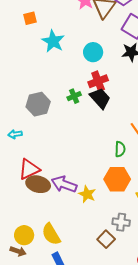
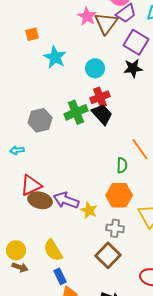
green cross: (74, 96) -> (76, 112), size x1.6
gray cross: (121, 222) -> (115, 228), moved
yellow circle: (24, 235) -> (16, 250), moved
brown square: (106, 239) -> (108, 255), size x1.4

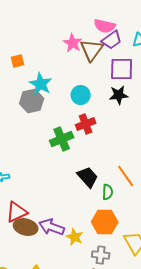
purple square: (136, 42) -> (122, 69), turned -30
black trapezoid: (102, 114) -> (88, 177), moved
gray hexagon: (40, 120) -> (32, 101), moved

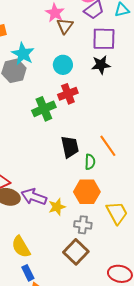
brown triangle: (92, 50) -> (65, 26), moved, size x0.7
black trapezoid: (88, 177) -> (70, 147), turned 30
yellow star: (75, 237) -> (57, 207), turned 30

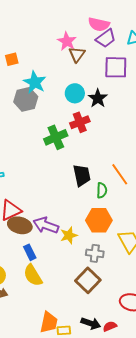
black star: (101, 65) -> (98, 98), moved, turned -30
blue rectangle: (28, 273) -> (30, 252), moved

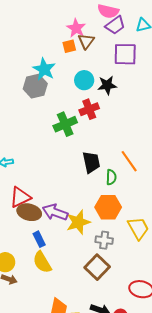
orange square: (12, 59) -> (69, 46), moved
black star: (98, 98) -> (107, 85), turned 30
yellow star: (69, 235) -> (78, 222), size x1.4

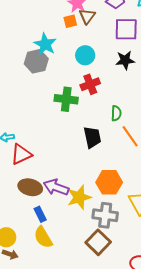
black star: (107, 85) -> (125, 60), moved
green cross: (65, 124) -> (66, 99), turned 30
green semicircle: (111, 177) -> (116, 113), moved
red triangle: (20, 197) -> (21, 154), moved
gray cross: (104, 240) -> (105, 215), size x1.4

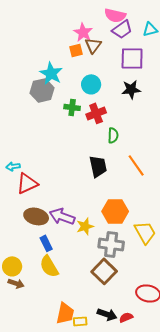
green cross: (66, 99) -> (72, 107), moved, size x0.7
green semicircle: (116, 113) -> (113, 135), moved
yellow star: (79, 197) -> (85, 226), size x0.7

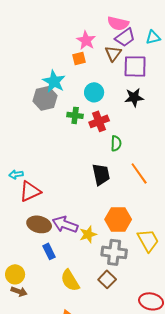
brown triangle: (93, 45) -> (113, 53), moved
yellow semicircle: (49, 266) -> (70, 280), moved
brown square: (104, 271) -> (107, 279), size x0.7

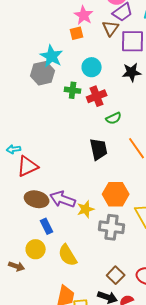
green semicircle: (116, 143) -> (114, 118), turned 63
yellow circle: (15, 274) -> (36, 249), moved
brown square: (107, 279) -> (116, 275), moved

